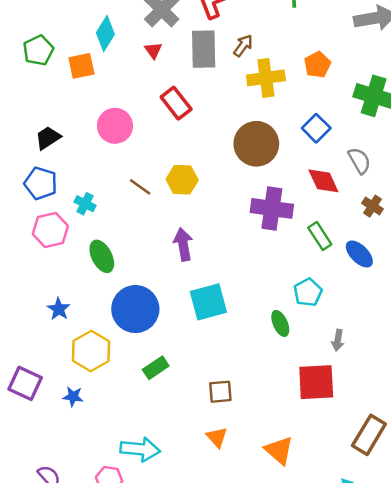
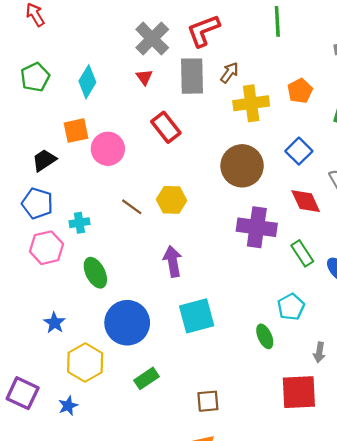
cyan diamond: (105, 34) -> (87, 82), moved
orange square: (81, 66) -> (76, 131), moved
cyan cross: (85, 204) -> (79, 223), turned -36
blue star: (73, 397) -> (68, 406), turned -30

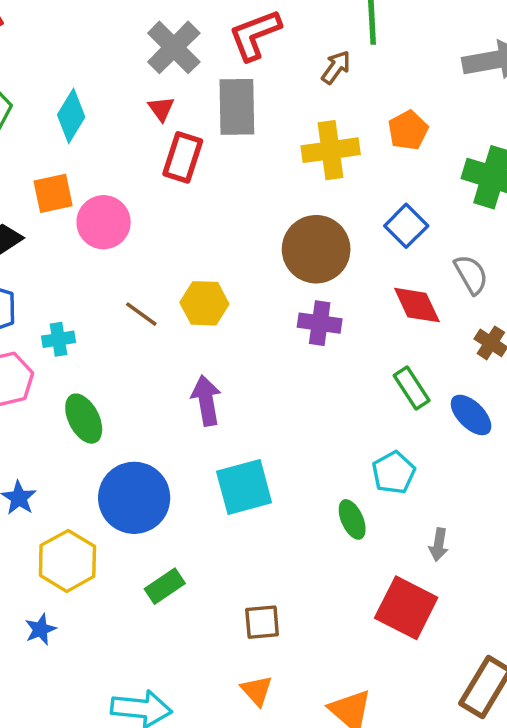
brown arrow: (230, 73) -> (336, 67), moved
red rectangle: (166, 127) -> (183, 157), moved, turned 56
purple cross: (257, 227) -> (320, 323), moved, size x0.7
red square: (299, 392) -> (406, 608), turned 30

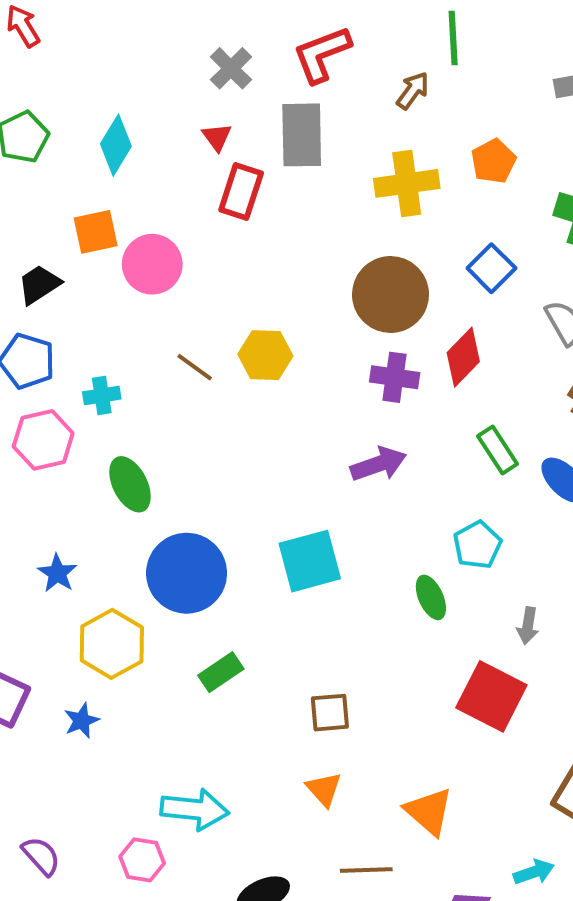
gray cross: (174, 47) -> (231, 68), size x0.7
red diamond: (417, 305) -> (463, 357), moved, turned 69
purple arrow: (206, 401) -> (378, 464), moved, turned 81

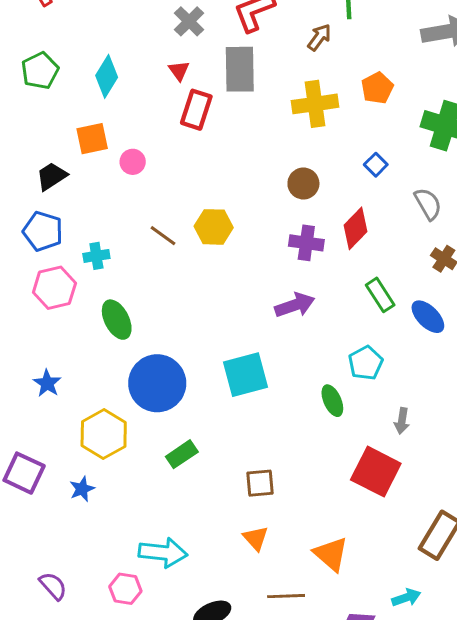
pink circle: (152, 264) -> (133, 162), size x0.6
blue square: (491, 268) -> (376, 165), size x0.7
brown circle: (391, 295) -> (303, 184), size x0.6
blue star: (57, 573) -> (47, 383), moved

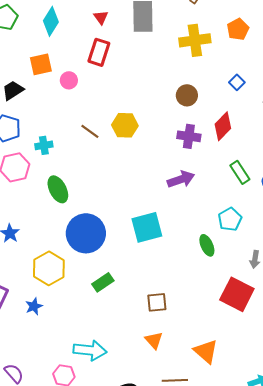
red rectangle: (196, 110) -> (99, 52), moved

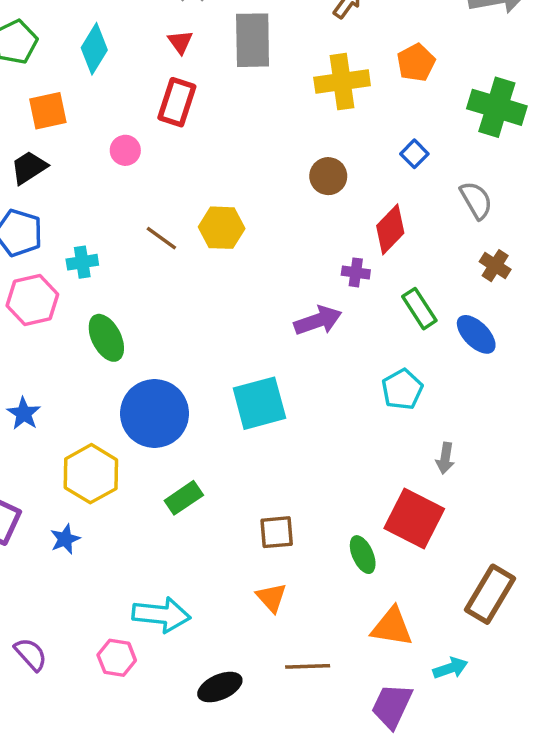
orange square: (41, 64) -> (48, 111), moved
purple cross: (189, 136) -> (356, 272), moved, size x0.7
green ellipse: (207, 245) -> (363, 555), moved
orange triangle: (206, 351) -> (392, 627), moved, turned -32

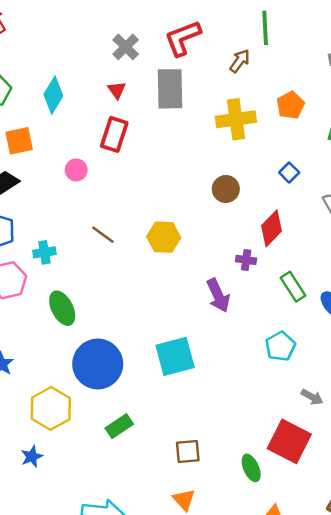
yellow hexagon: (222, 228) -> (164, 237), moved
purple arrow: (318, 321) -> (218, 295), turned 84
gray arrow: (445, 458) -> (312, 397), turned -70

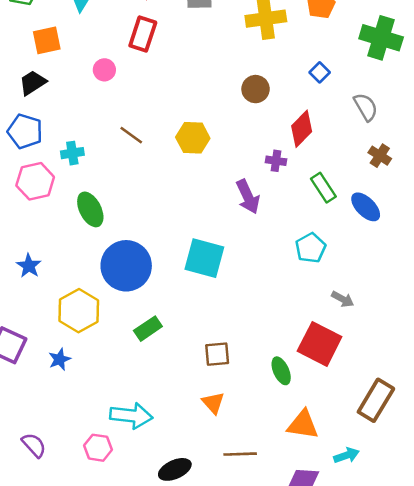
cyan square: (175, 356) -> (204, 258), turned 30

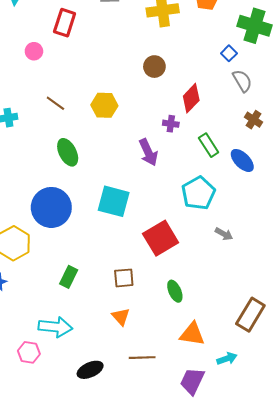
blue square: (320, 72) -> (229, 53), moved
green ellipse: (90, 209) -> (68, 152), moved
cyan pentagon: (311, 248) -> (198, 193), size x1.4
green rectangle: (148, 329) -> (69, 277), moved, turned -30
red square: (320, 344) -> (161, 238), moved, turned 32

